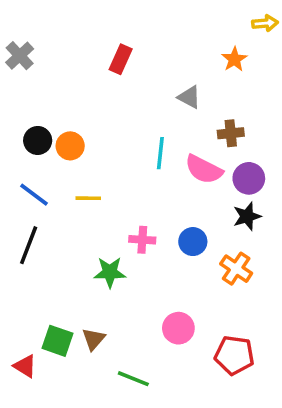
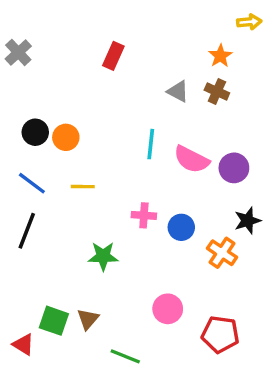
brown cross: (231, 133) -> (217, 91), moved, turned 30
black star: (247, 216) -> (248, 221), moved
pink cross: (142, 240) -> (144, 215), moved

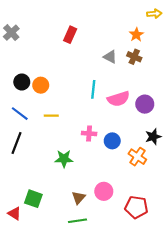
pink semicircle: (191, 159) -> (119, 99), turned -45
brown triangle: (88, 319) -> (79, 198), moved
green line: (125, 356) -> (78, 221), turned -30

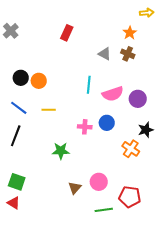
blue circle: (112, 141) -> (107, 123), moved
green square: (33, 199) -> (17, 182), moved
green line: (78, 221) -> (104, 210), moved

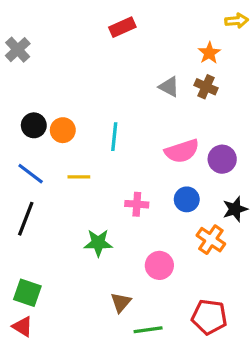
red rectangle: (67, 33) -> (122, 27), moved, turned 42
cyan line: (89, 85) -> (114, 137), moved
blue circle: (107, 123) -> (187, 199), moved
pink circle: (99, 182) -> (159, 265), moved
green line: (104, 210) -> (148, 330), moved

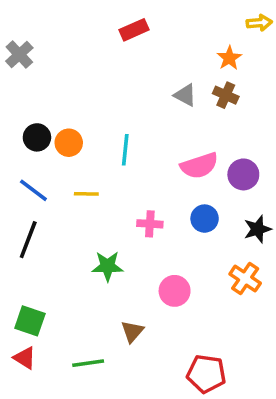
orange cross: (211, 240) -> (245, 279), moved
red pentagon: (209, 317) -> (206, 374), moved
green line: (148, 330) -> (88, 363), moved

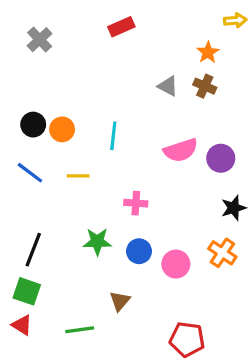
gray cross: (19, 54) -> (40, 40), moved
blue circle: (205, 219) -> (139, 251), moved
black line: (28, 240) -> (33, 250), moved
pink circle: (175, 291) -> (176, 264), moved

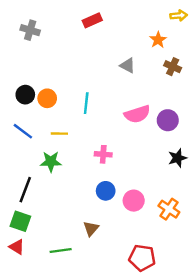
gray cross: (40, 40) -> (30, 30), turned -30
brown cross: (205, 86) -> (173, 67), moved
green star: (97, 242) -> (51, 162), moved
orange cross: (222, 253) -> (169, 209), moved

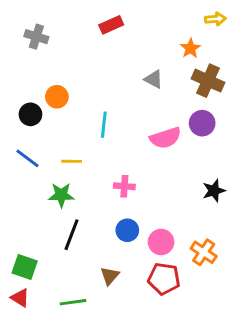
brown cross: (173, 67) -> (208, 81), size x1.5
orange circle: (47, 98) -> (57, 97), moved
purple circle: (168, 120) -> (202, 123), moved
black line: (25, 190) -> (72, 235), moved
red pentagon: (142, 258) -> (164, 279), moved

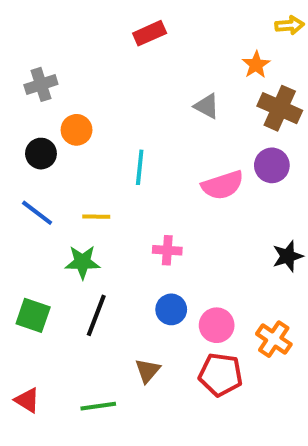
gray cross: (36, 37) -> (41, 84), moved, turned -35
green square: (25, 267) -> (33, 315), moved

